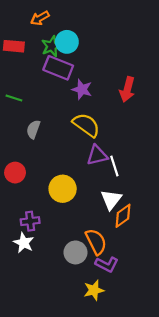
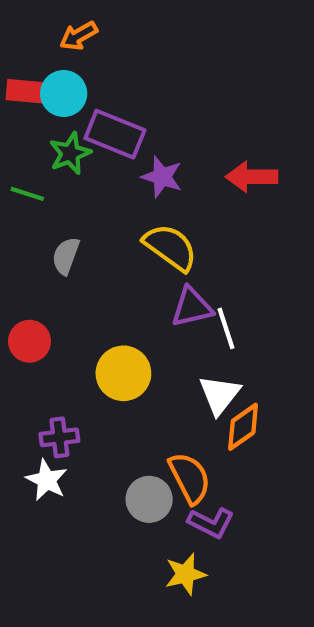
cyan circle: (67, 42) -> (64, 94), moved
green star: (52, 46) -> (70, 153), moved
red arrow: (127, 89) -> (252, 177), turned 75

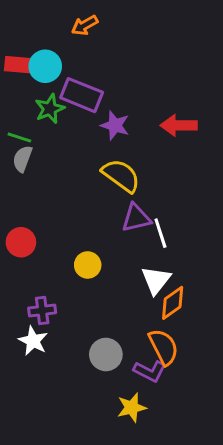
orange arrow: (79, 36) -> (85, 25), moved
gray semicircle: (66, 256) -> (22, 159), moved
yellow circle: (123, 373) -> (88, 265), size x0.7
orange semicircle: (190, 478) -> (164, 347), moved

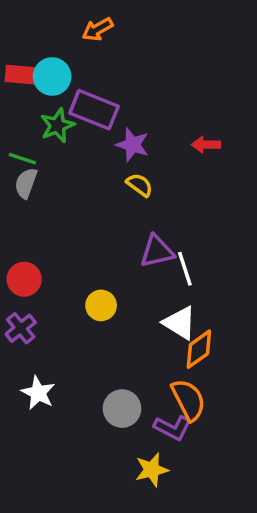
red arrow: (179, 125) -> (206, 145), size x0.7
yellow semicircle: (121, 175) -> (139, 185), moved, size x0.6
white triangle: (156, 280) -> (180, 323), turned -36
purple cross: (42, 310) -> (21, 328), moved, turned -32

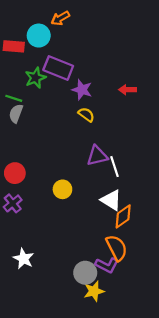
cyan circle: (52, 76) -> (39, 36), moved
white star: (38, 393) -> (23, 259), moved
gray circle: (122, 409) -> (85, 273), moved

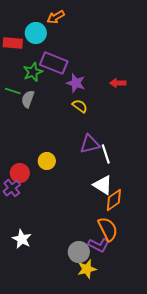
gray semicircle: (16, 114) -> (28, 99), moved
red circle: (15, 173) -> (20, 173), moved
yellow circle: (62, 189) -> (47, 161), moved

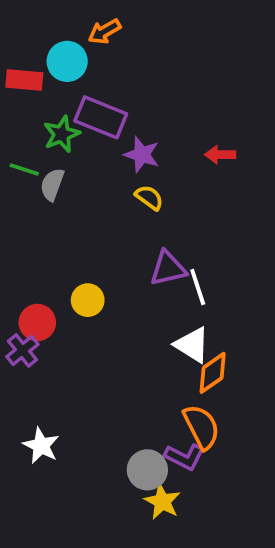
yellow star: (87, 269) -> (162, 502), turned -30

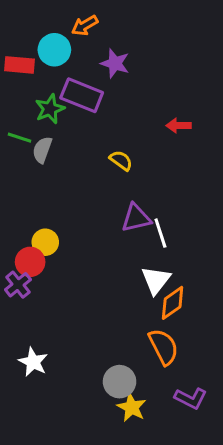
purple star: (142, 155) -> (115, 63), moved
yellow circle: (88, 300) -> (45, 242), moved
white triangle: (192, 345) -> (156, 280), turned 36
purple L-shape: (185, 457) -> (191, 398), moved

